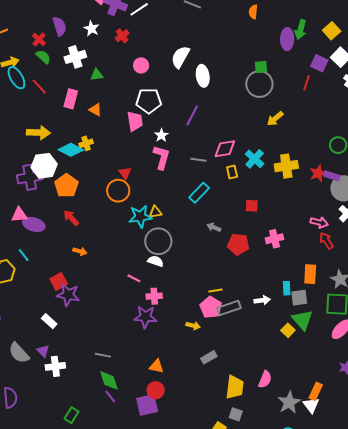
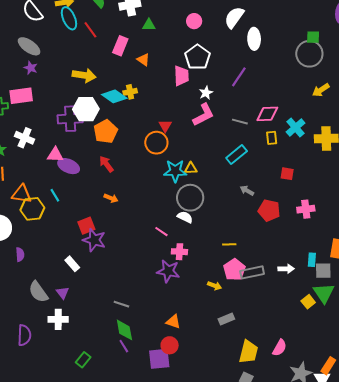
white pentagon: (149, 101) -> (197, 57), turned 30
pink L-shape: (162, 157) -> (203, 115), turned 40
yellow line: (215, 290) -> (229, 244), moved
white cross: (55, 366) -> (58, 319), moved

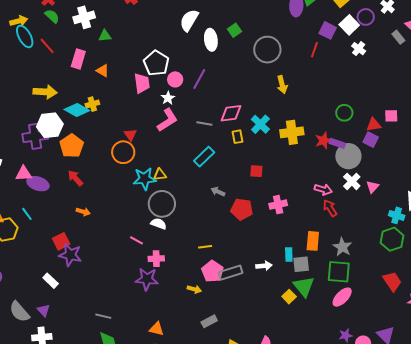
pink circle: (194, 21) -> (175, 79), moved
green square: (313, 37) -> (235, 30), moved, turned -32
yellow arrow: (321, 90) -> (282, 85), turned -66

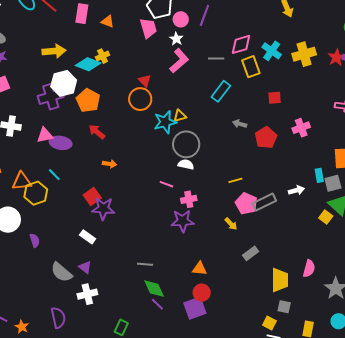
yellow rectangle: (238, 137) -> (251, 67), size x1.5
red pentagon: (242, 209) -> (266, 138), turned -30
yellow arrow: (194, 289) -> (231, 224), turned 40

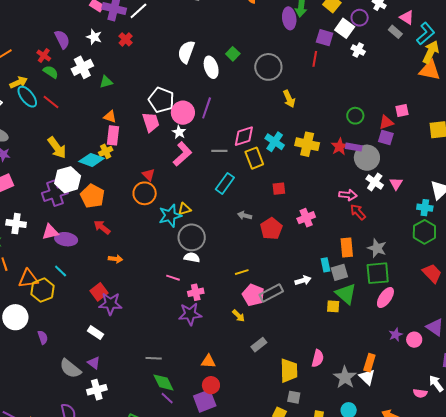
pink rectangle: (82, 14) -> (113, 135), moved
pink circle: (181, 19) -> (183, 113), size x1.5
yellow arrow: (54, 51) -> (57, 148), turned 60
yellow cross: (304, 54) -> (307, 144), turned 30
yellow square: (326, 217) -> (333, 306), turned -32

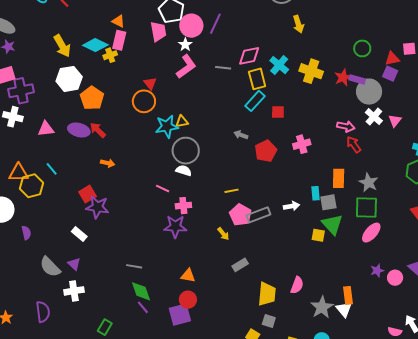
cyan diamond: (92, 160) -> (95, 45), moved
cyan rectangle: (225, 183) -> (255, 101), moved
purple cross: (55, 193) -> (21, 91), moved
purple ellipse: (66, 239) -> (79, 130), moved
orange rectangle: (369, 363) -> (348, 295), turned -30

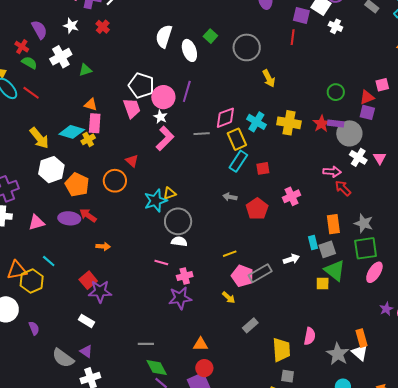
orange circle: (144, 101) -> (115, 181), moved

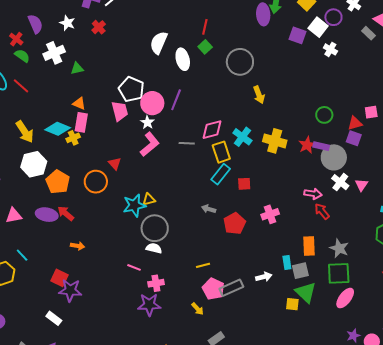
red line: (293, 37) -> (205, 27), moved
red square: (88, 280) -> (59, 278), turned -30

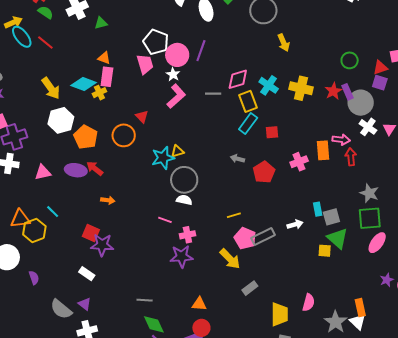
purple rectangle: (321, 146) -> (348, 92), turned 56
red arrow: (322, 211) -> (351, 157), turned 36
orange rectangle: (309, 246) -> (323, 150), moved
yellow arrow: (198, 309) -> (230, 259), size x1.6

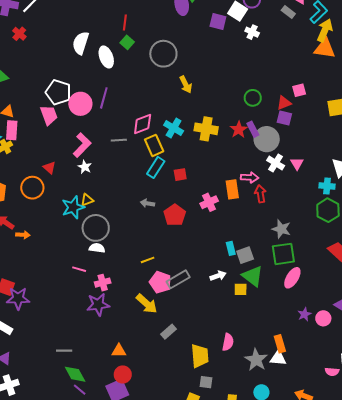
white star: (173, 74) -> (85, 167), moved
orange arrow: (108, 200) -> (23, 235), moved
white arrow: (295, 224) -> (218, 276), moved
white triangle: (358, 322) -> (278, 358), turned -36

